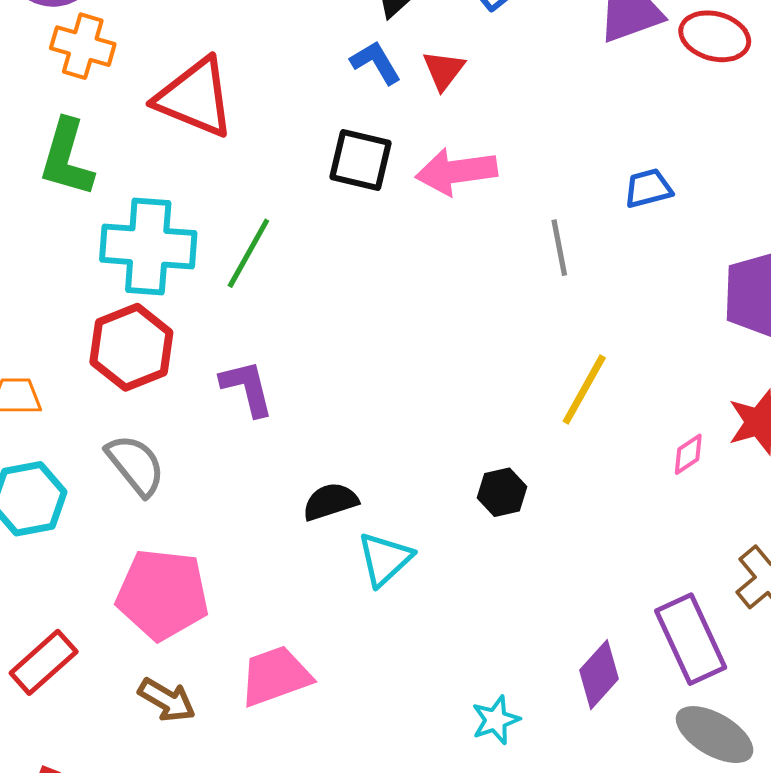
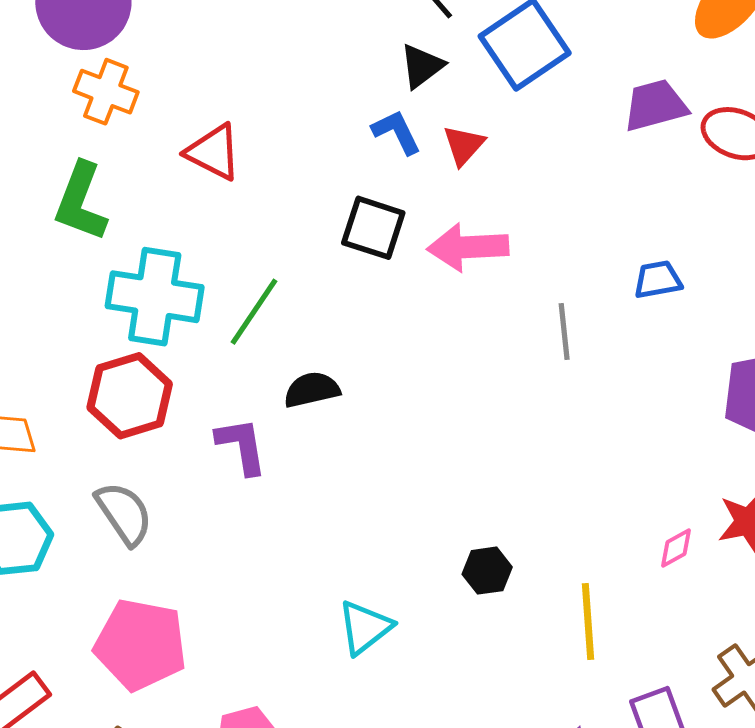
red triangle: (195, 98) -> (213, 152), size x0.7
yellow line: (584, 389) -> (588, 622), moved, turned -38
black semicircle: (330, 502) -> (312, 390), moved

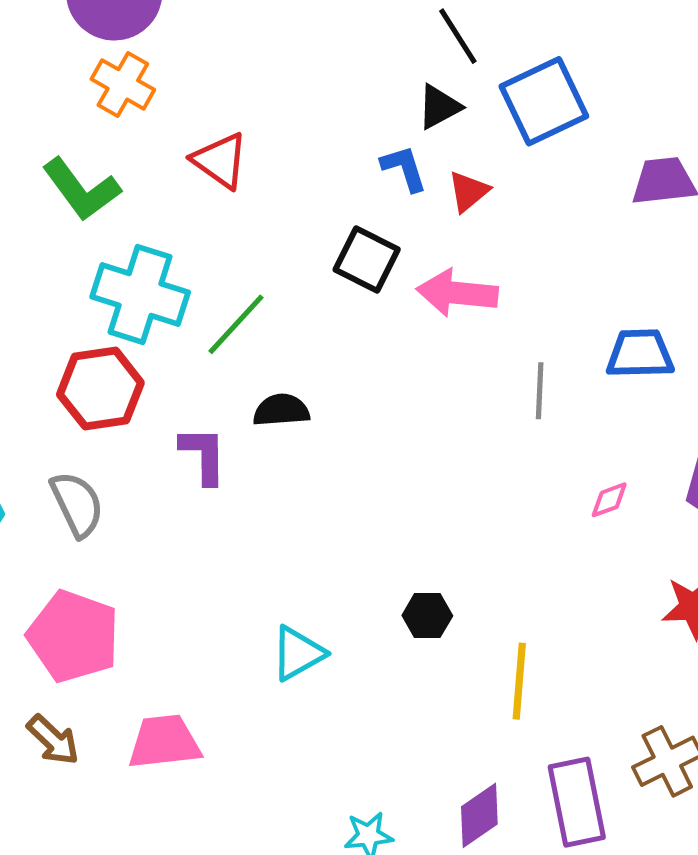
green L-shape: (81, 202) -> (81, 189), turned -66
blue trapezoid: (658, 280) -> (640, 354), size x1.4
pink diamond: (676, 548) -> (609, 500), moved

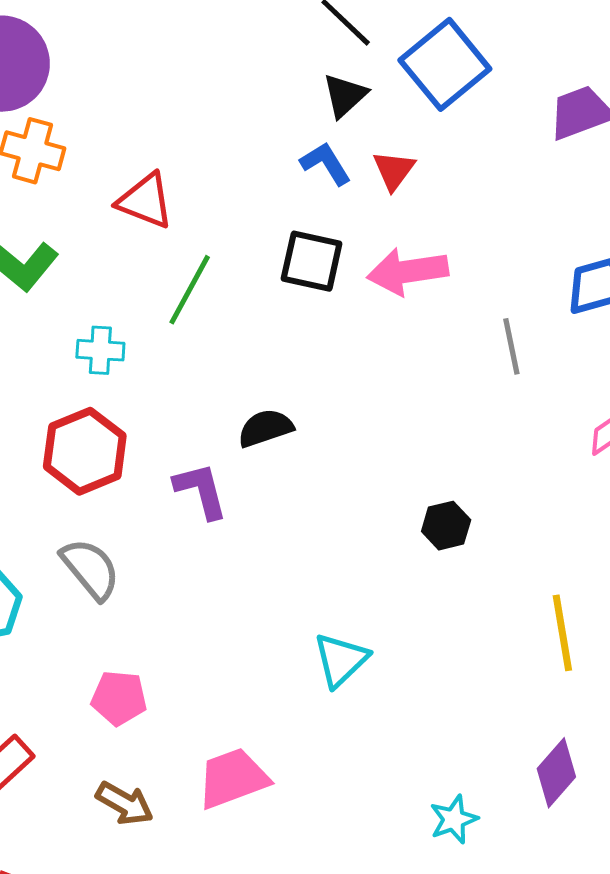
cyan cross: (140, 294) -> (100, 350), size x0.5
green line: (236, 324) -> (190, 290), moved
black hexagon: (427, 616) -> (446, 526), moved
pink pentagon: (73, 636) -> (119, 698), size x0.6

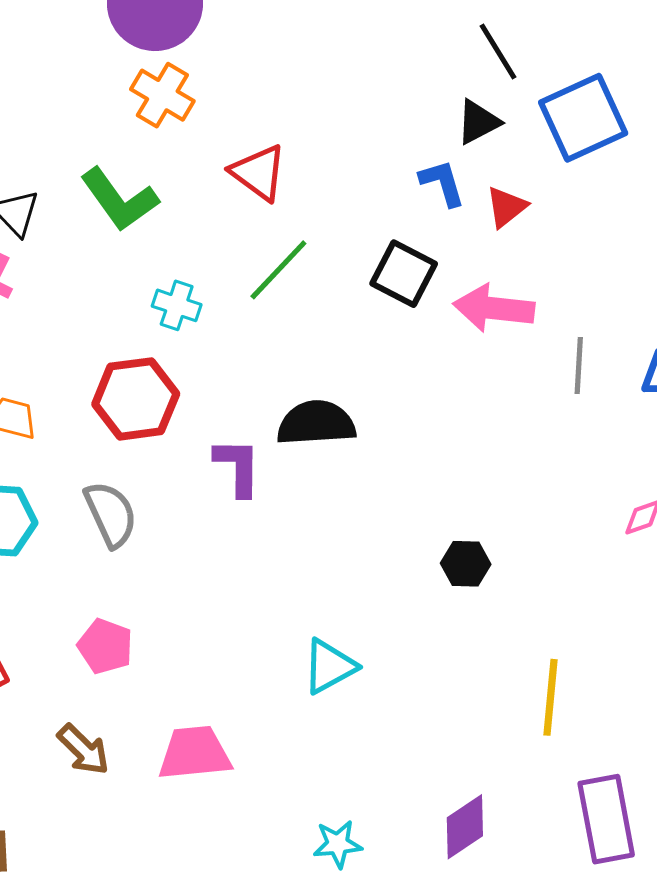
gray line: (511, 346) -> (579, 366), moved
black semicircle: (265, 428) -> (316, 423), size x1.4
purple diamond: (556, 773) -> (465, 827), moved
cyan star: (454, 819) -> (338, 844), moved

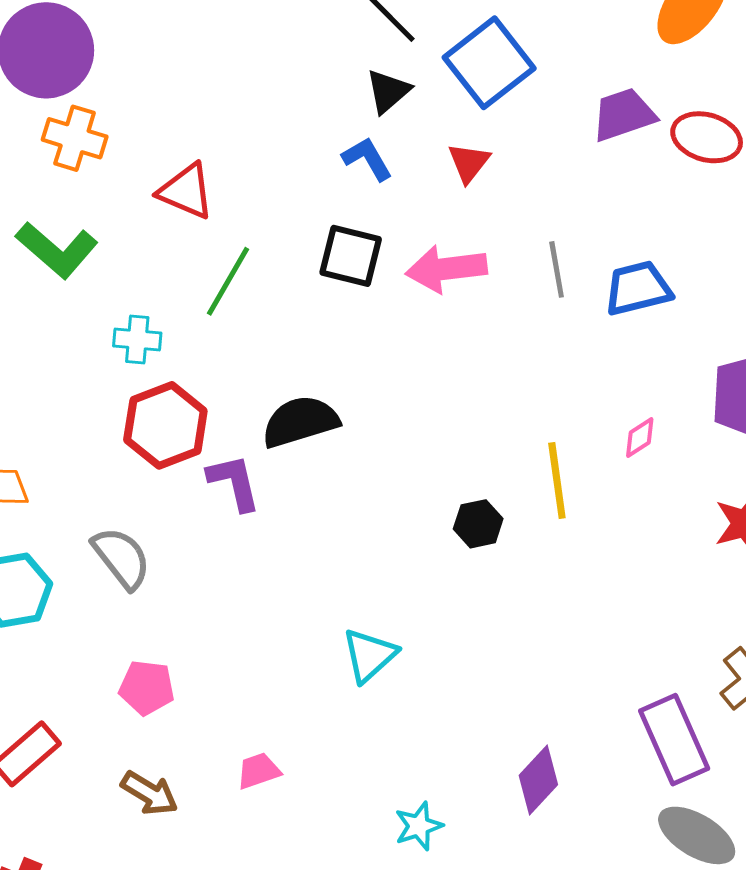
red triangle: (506, 207) -> (469, 163), moved
gray line: (579, 366) -> (557, 269), moved
red hexagon: (136, 399) -> (165, 425), moved
yellow line: (550, 697) -> (557, 480), moved
pink trapezoid: (195, 753) -> (258, 771), size x0.6

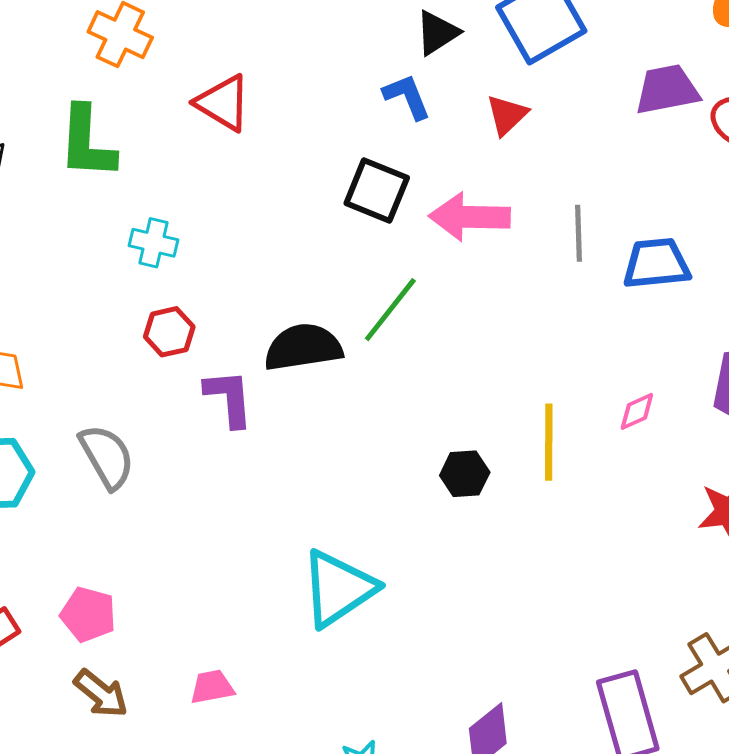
green L-shape: (57, 250) -> (87, 142), turned 44
green line: (228, 281) -> (390, 310), moved
red hexagon: (165, 425) -> (169, 332), size x0.6
cyan triangle: (369, 655) -> (338, 588), size x1.4
pink pentagon: (147, 688) -> (88, 615), moved

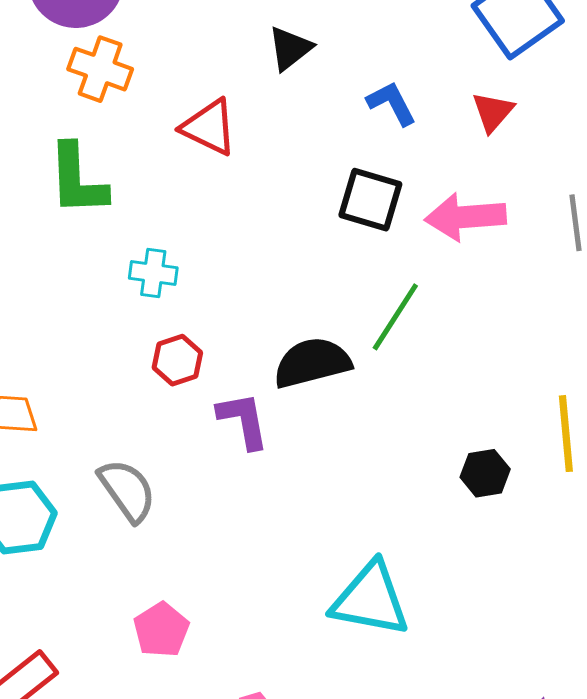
black triangle: (437, 33) -> (290, 48), moved
cyan triangle: (338, 588) -> (370, 599), turned 50
pink pentagon: (88, 615) -> (161, 630), moved, turned 30

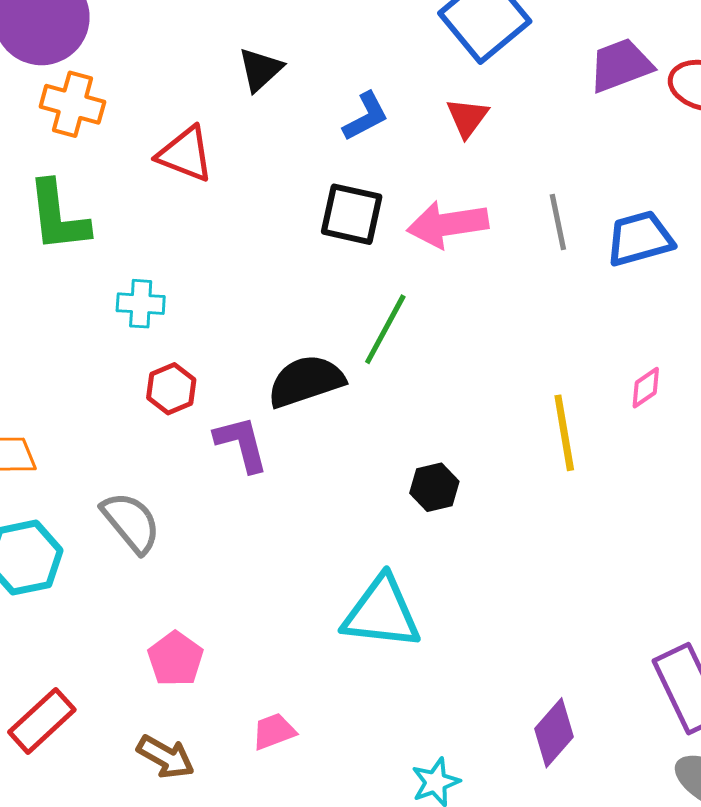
blue L-shape: (392, 103) -> (366, 117), turned 94
black hexagon: (485, 473) -> (434, 487), moved

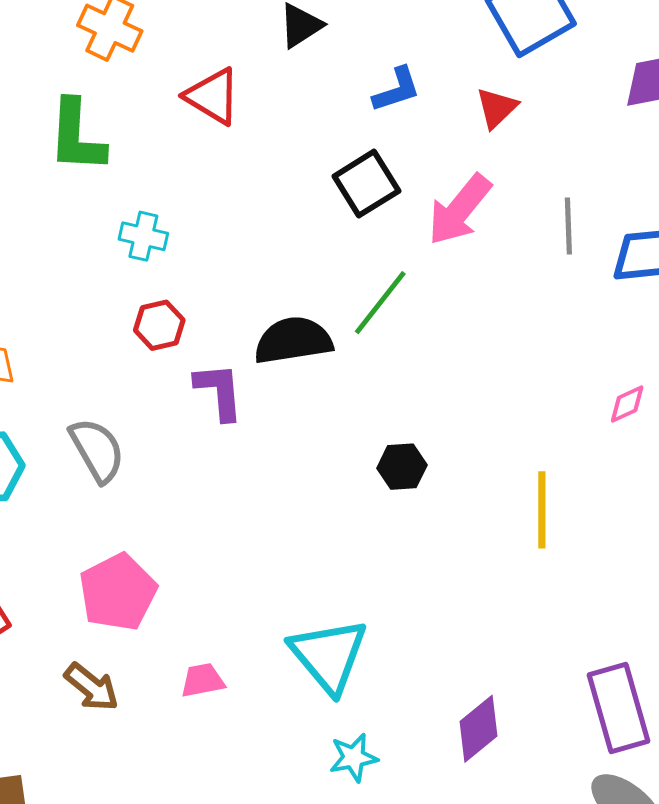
black square: (352, 214) -> (366, 184), turned 36
pink arrow: (448, 224) -> (459, 210), turned -52
yellow line: (564, 433) -> (542, 510), moved
cyan triangle: (382, 613) -> (329, 656), moved, turned 34
pink pentagon: (175, 659) -> (118, 592), size x1.4

